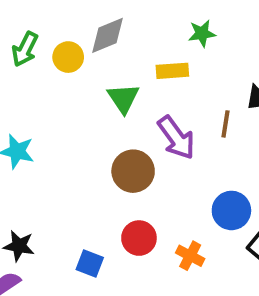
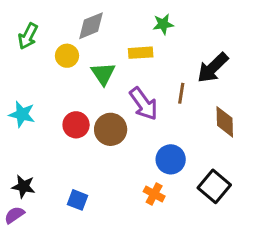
yellow circle: (68, 57) -> (67, 56), moved
blue circle: (231, 210) -> (171, 159), moved
red circle: (139, 238) -> (76, 125), moved

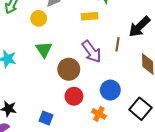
green triangle: (103, 74) -> (44, 50), moved
red circle: (76, 125) -> (74, 96), moved

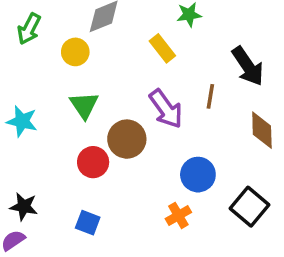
yellow rectangle: (90, 16) -> (162, 48), turned 56
black arrow: (139, 27) -> (248, 66), turned -80
red circle: (74, 96) -> (93, 162), moved
orange cross: (99, 114) -> (178, 215), turned 32

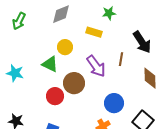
yellow rectangle: (162, 48) -> (94, 32), turned -35
yellow circle: (75, 52) -> (65, 47), moved
green triangle: (84, 105) -> (50, 64), turned -30

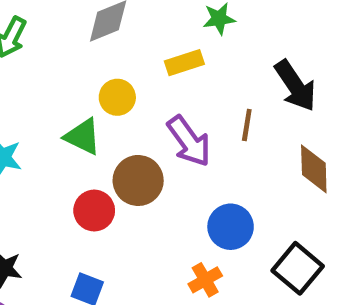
yellow rectangle: (94, 32) -> (184, 63), turned -35

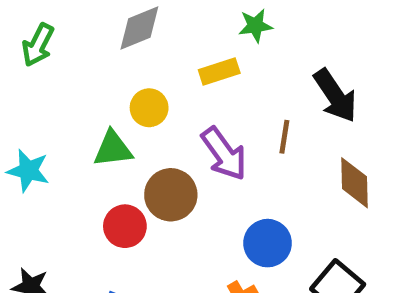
green triangle: (83, 137) -> (113, 149), turned -33

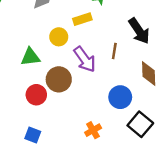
yellow circle: (149, 108) -> (59, 37), moved
blue circle: (268, 243) -> (120, 97), moved

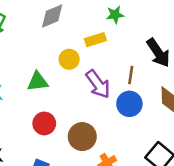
brown circle: (59, 79) -> (82, 137), moved
blue circle: (120, 97) -> (129, 104), moved

